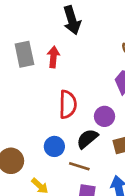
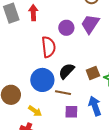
purple circle: (105, 116) -> (66, 28), moved
blue circle: (54, 146) -> (42, 80), size x1.5

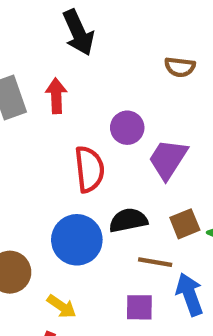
purple trapezoid: (90, 24) -> (168, 159), moved
black semicircle: (66, 71) -> (128, 220), turned 36
brown line: (63, 93) -> (155, 262), moved

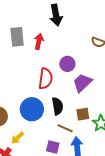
black semicircle: (128, 220) -> (57, 106), turned 78
yellow arrow: (62, 306) -> (17, 138), turned 88

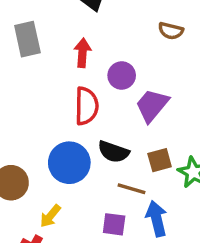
red arrow: (39, 41) -> (82, 53), moved
black semicircle: (57, 106) -> (113, 152), turned 126

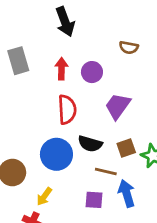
purple circle: (122, 76) -> (92, 72), moved

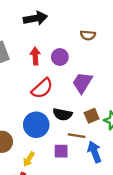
black arrow: (65, 22) -> (35, 18), turned -75
red semicircle: (67, 110) -> (42, 88), turned 55
purple square: (94, 200) -> (61, 151), moved

